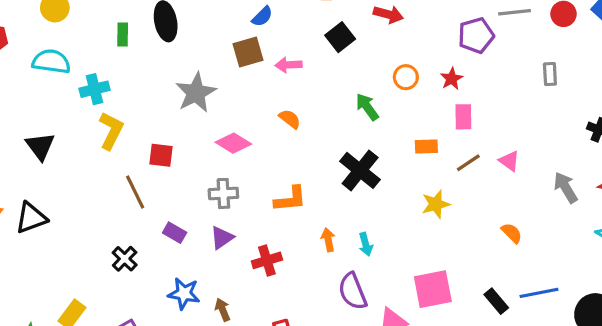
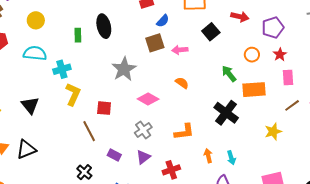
purple pentagon: (476, 35) -> (273, 28), moved
orange rectangle: (426, 147) -> (254, 90), moved, size x1.6
gray cross: (223, 193) -> (143, 130), turned -30

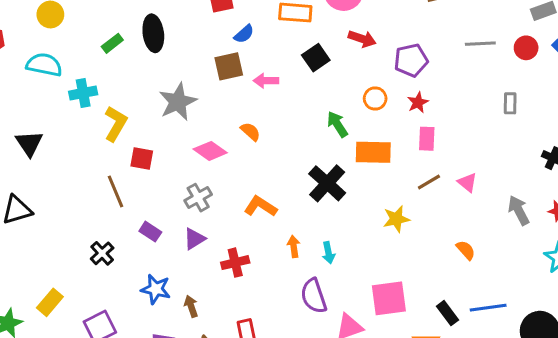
green rectangle: (78, 35) -> (112, 43), turned 48
orange semicircle: (182, 83) -> (250, 132), moved
yellow L-shape: (73, 94) -> (116, 124), moved
orange L-shape: (184, 132) -> (260, 206), turned -145

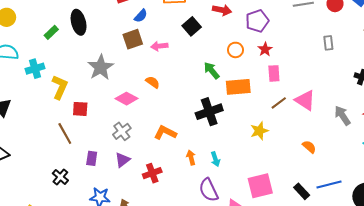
pink triangle: (467, 182) -> (305, 100), size x1.5
black cross: (327, 183) -> (209, 112), turned 35
purple rectangle: (150, 232) -> (92, 158), turned 72

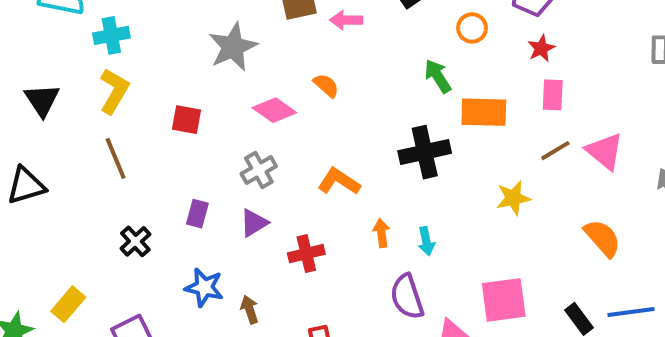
orange circle: (235, 50) -> (472, 28), moved
yellow L-shape: (60, 87) -> (114, 91), moved
brown line: (65, 134) -> (116, 158), moved
orange semicircle: (309, 147) -> (602, 238), size x1.5

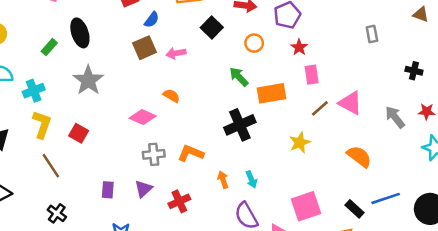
gray star: (233, 47) -> (88, 80), moved
red square: (186, 120) -> (79, 133), moved, turned 30
gray cross: (259, 170) -> (154, 154), moved, turned 35
black cross: (135, 241) -> (57, 213), moved

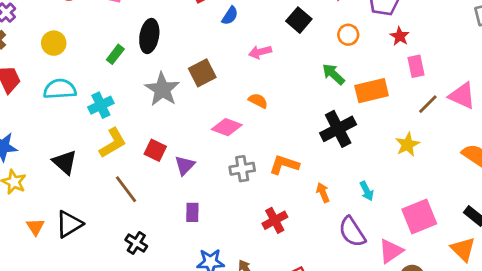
black ellipse: (80, 33) -> (149, 36), turned 32
brown square: (144, 48) -> (202, 73), moved
yellow L-shape: (42, 125) -> (113, 143), turned 44
cyan arrow: (251, 179) -> (367, 191), moved
purple triangle: (143, 189) -> (185, 165), moved

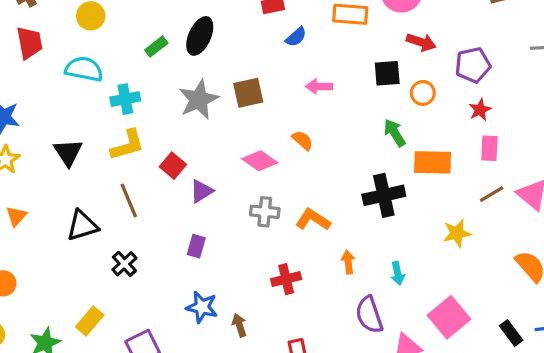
black square: (299, 20) -> (387, 73), moved, turned 30
pink square: (419, 217) -> (449, 317), turned -32
black triangle: (69, 224) -> (82, 226), moved

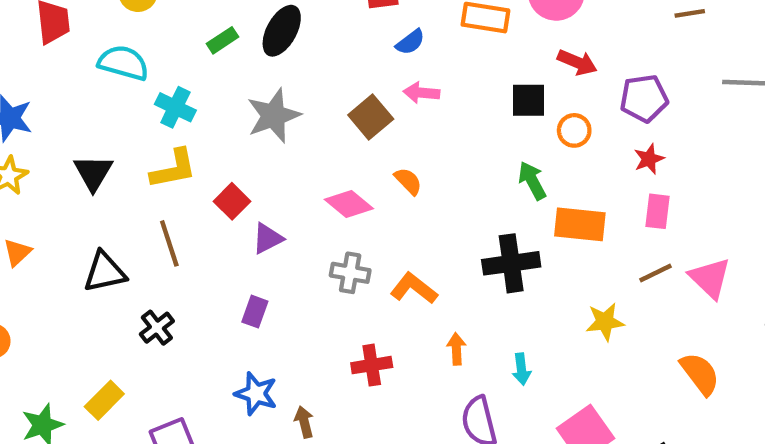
pink arrow: (319, 86) -> (421, 93), moved
brown square: (248, 93) -> (371, 117), moved, turned -32
cyan cross: (125, 99) -> (175, 107), turned 32

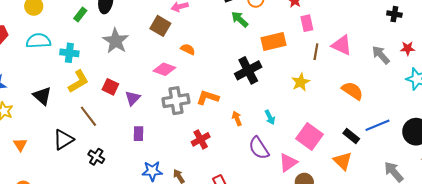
green arrow: (532, 181) -> (240, 19), moved
gray cross: (350, 273) -> (176, 101), size x1.4
brown line: (656, 273) -> (316, 52), turned -35

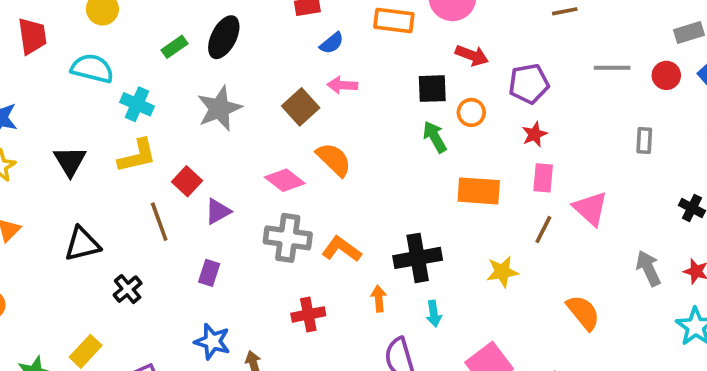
pink triangle: (342, 45) -> (590, 209), moved
orange semicircle: (188, 49) -> (334, 160), size x1.5
black cross: (248, 70) -> (418, 258), moved
brown line: (88, 116) -> (159, 222), moved

